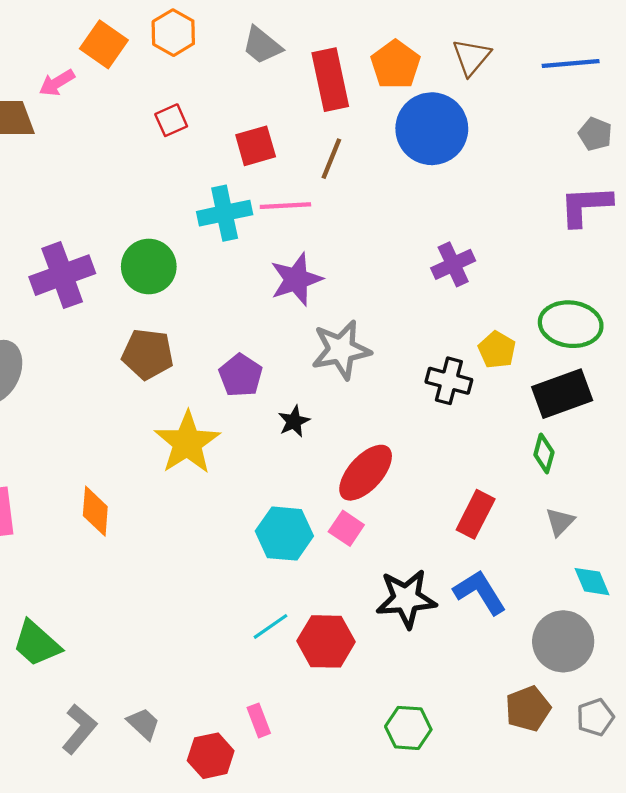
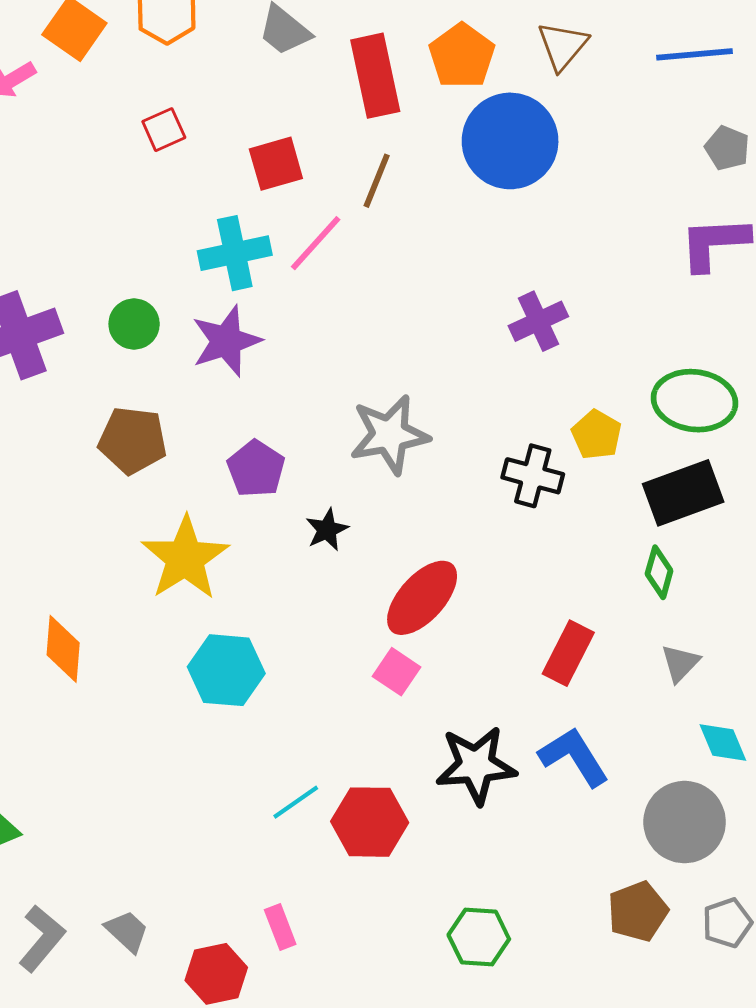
pink line: (285, 206) -> (316, 243), turned -45
green circle: (149, 267) -> (134, 324), size x0.7
purple star: (296, 279) -> (226, 341), moved
cyan hexagon: (284, 534) -> (226, 670), moved

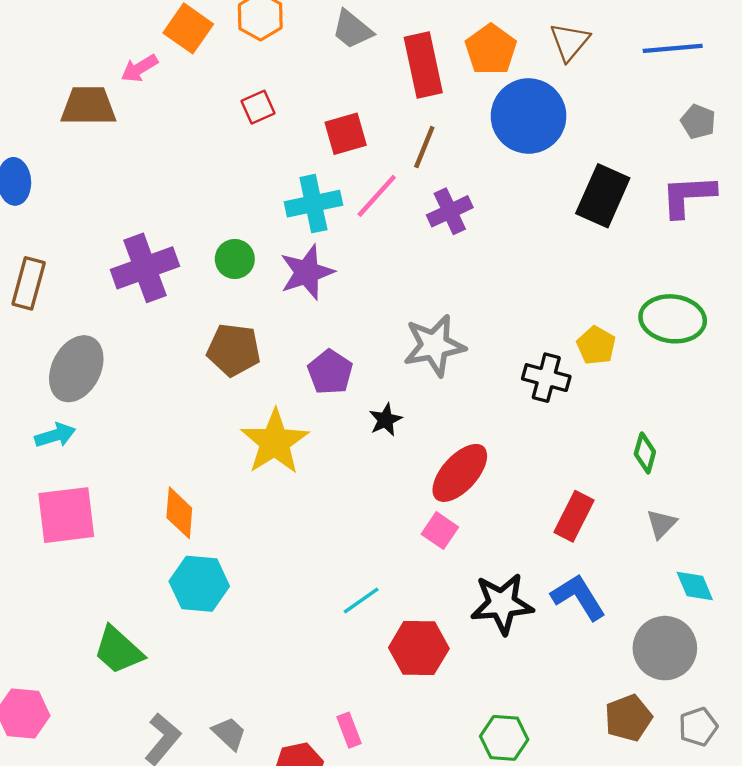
purple cross: (538, 321) -> (450, 211), moved
black rectangle: (683, 493) -> (603, 196), moved, turned -46
cyan hexagon: (226, 670) -> (199, 584), moved
cyan line: (296, 802) -> (361, 600), moved

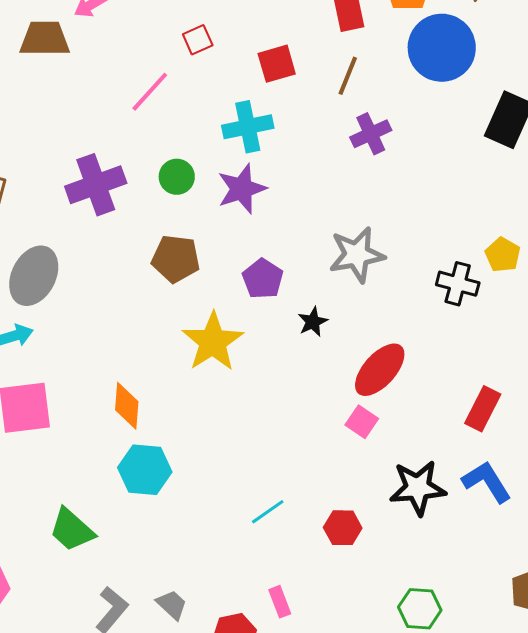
pink line: (377, 196) -> (150, 92), moved
cyan line: (361, 600) -> (268, 512), moved
red hexagon: (419, 648) -> (343, 528), size x0.7

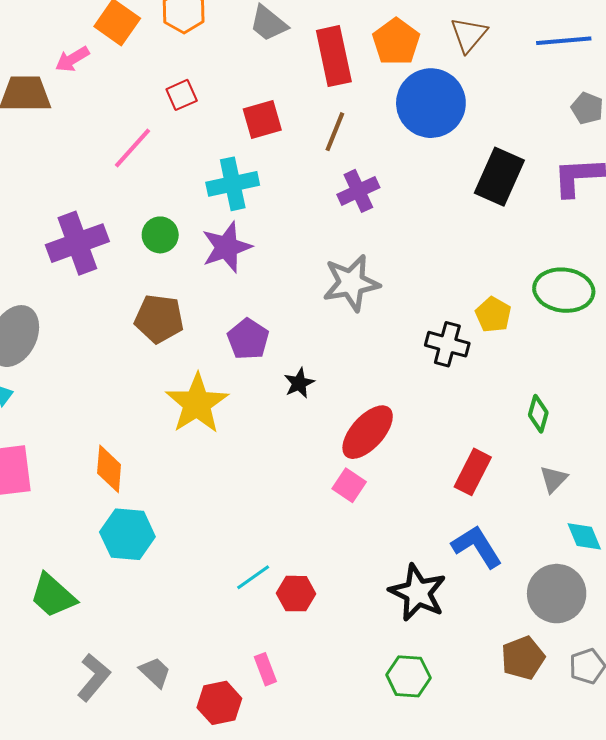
gray star: (357, 255) -> (351, 283), moved
black star: (418, 488) -> (418, 593), moved, turned 30
red hexagon: (343, 528) -> (296, 594), moved

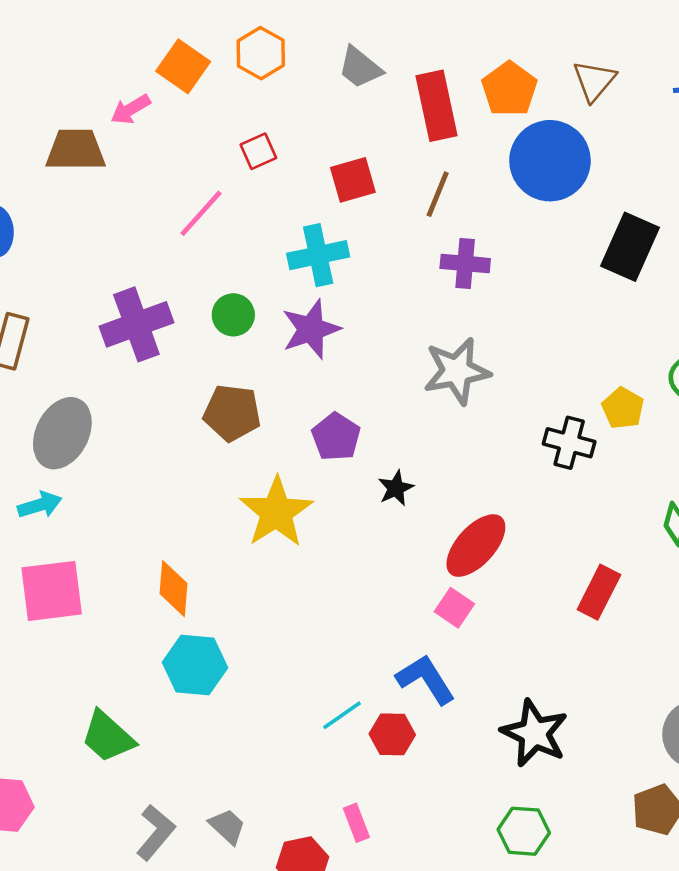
purple cross: (358, 191) -> (465, 263), turned 30
blue L-shape: (477, 547) -> (426, 679), moved

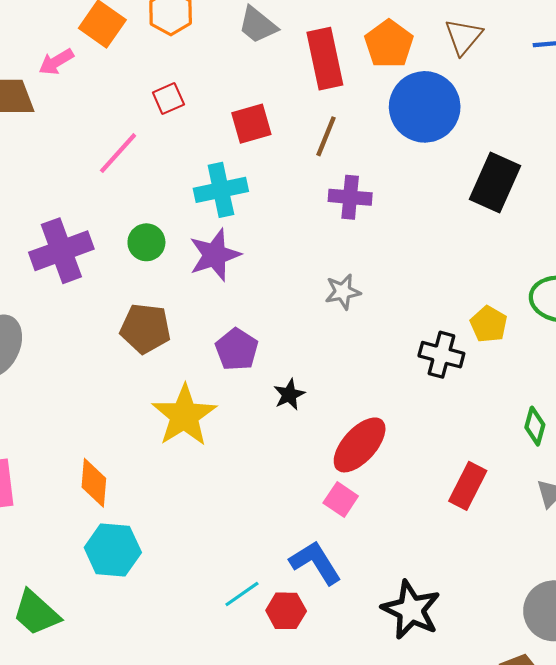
gray star: (457, 371) -> (343, 292), size x0.6

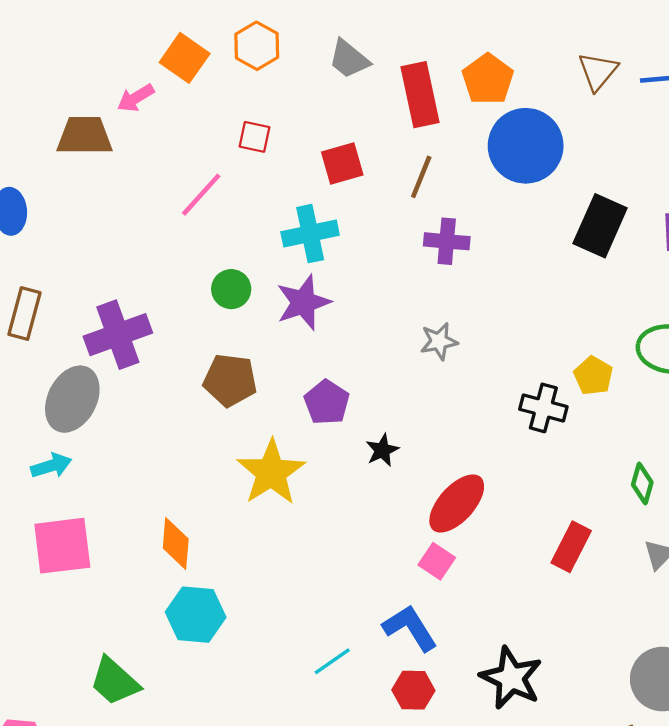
brown triangle: (463, 37) -> (598, 71), moved
red square: (168, 98) -> (255, 137), turned 36
purple cross: (61, 251) -> (118, 335), moved
red hexagon: (286, 611) -> (413, 690), moved

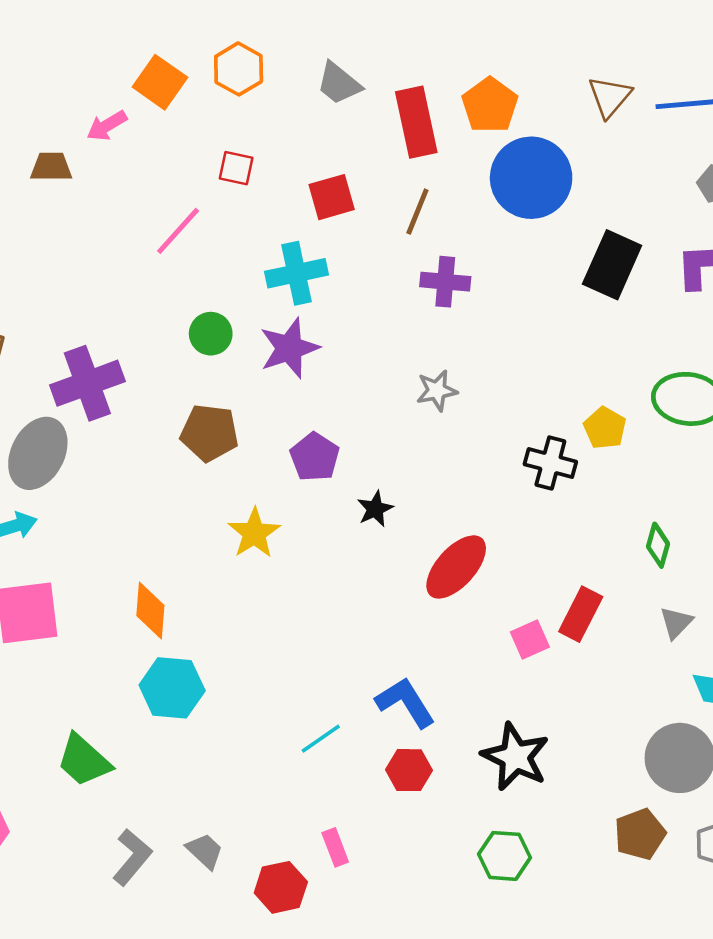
brown trapezoid: (85, 136) -> (51, 167), size x0.7
yellow star: (271, 472) -> (254, 533), size x0.7
pink square: (437, 561) -> (530, 640), moved, turned 32

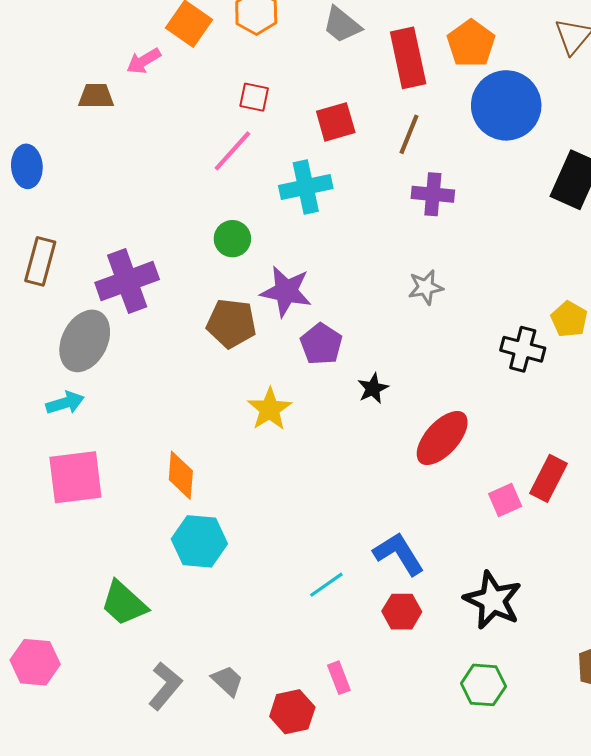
pink line: (178, 231) -> (232, 151), moved
purple star: (289, 348) -> (286, 291), moved, turned 30

